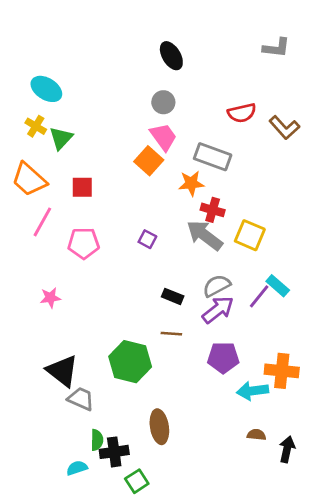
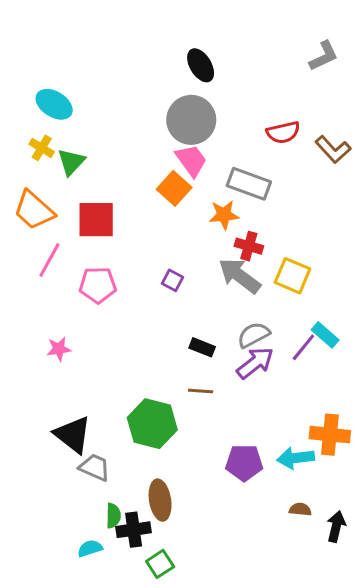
gray L-shape: (276, 48) -> (324, 56), turned -32
gray circle: (163, 102) -> (191, 120), size x1.8
red square: (82, 187) -> (96, 220), size x1.5
purple pentagon: (223, 358) -> (244, 463), moved
brown ellipse: (159, 427) -> (160, 500), moved

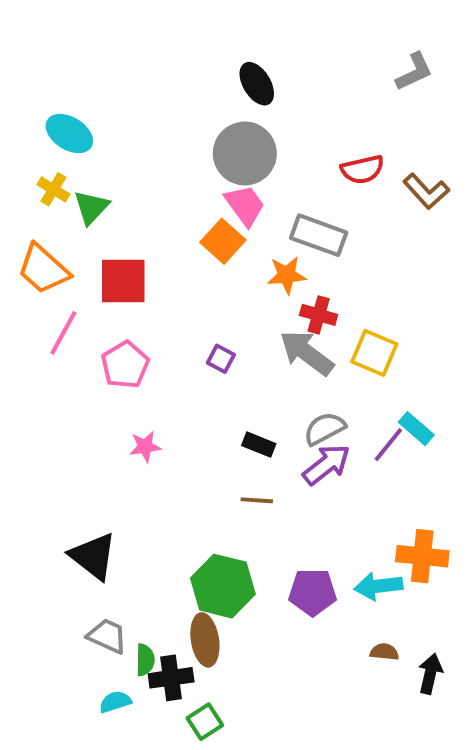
pink pentagon: (98, 285) -> (125, 365), turned -30
pink star: (59, 349) -> (145, 447), moved
green hexagon: (152, 424) -> (223, 586), moved
gray trapezoid: (95, 467) -> (107, 636), moved

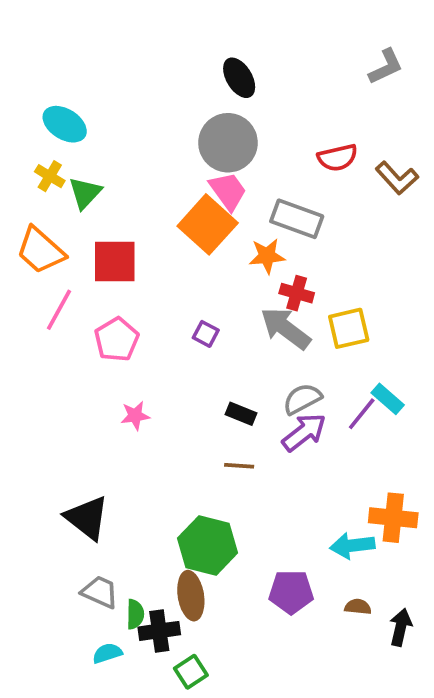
orange square: (223, 241) -> (208, 224), size x1.4
yellow square: (374, 353) -> (349, 328), turned -36
purple pentagon: (313, 592) -> (291, 592), moved

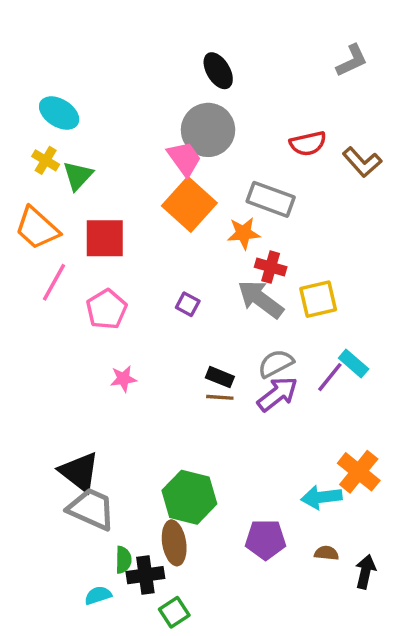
pink trapezoid: (228, 191) -> (184, 159), moved
brown line: (239, 466) -> (220, 397), moved
orange cross: (393, 518) -> (359, 472), turned 33
gray trapezoid: (100, 592) -> (91, 509), moved, size x1.4

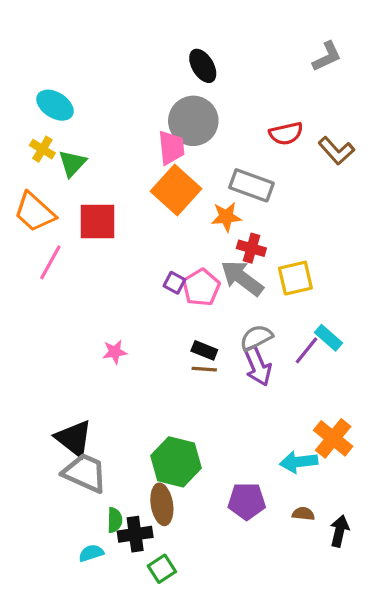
pink trapezoid: (184, 159) -> (171, 148), turned 30
pink pentagon: (106, 309) -> (201, 287), moved
purple arrow: (277, 394) -> (258, 366), turned 105

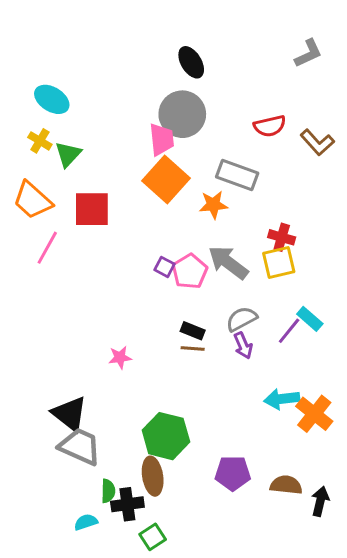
red cross: (251, 248) -> (282, 237), moved
pink star: (115, 352) -> (120, 357), moved
purple arrow: (258, 366) -> (243, 346), size x0.7
cyan arrow: (299, 462) -> (282, 399), moved
brown semicircle: (303, 514) -> (286, 485), size x1.5

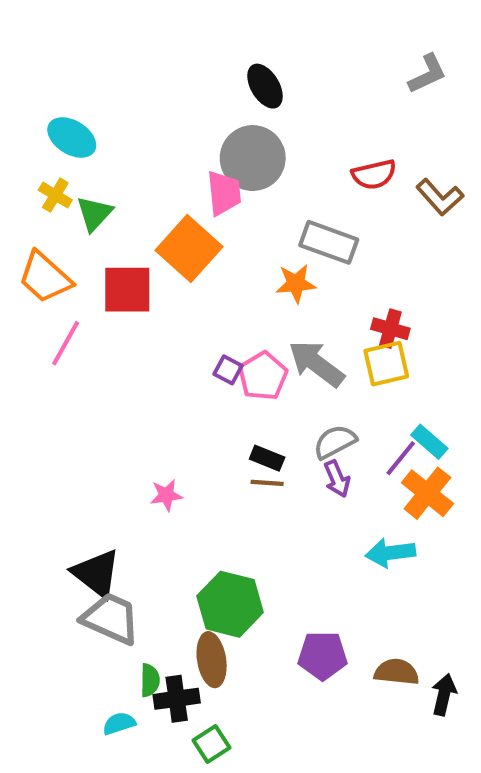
orange square: (166, 179) -> (189, 249), moved
orange cross: (314, 414) -> (427, 493), moved

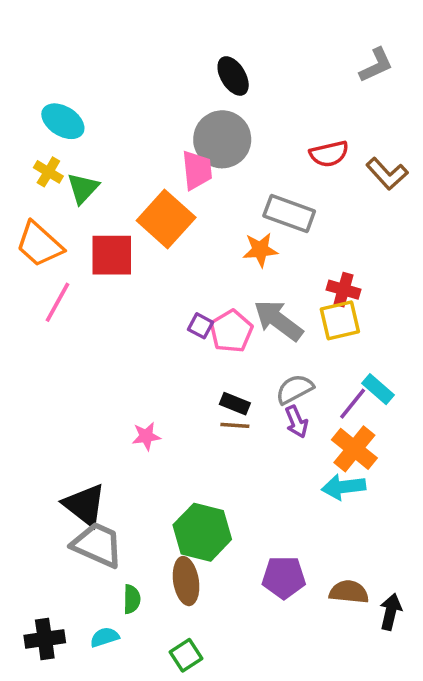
orange cross: (427, 493) -> (354, 449), moved
black cross: (177, 699) -> (45, 639), moved

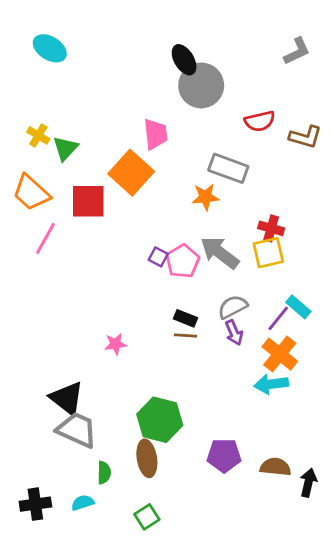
cyan ellipse: (63, 121) -> (50, 48), moved
gray circle: (222, 139) -> (201, 85), moved
brown L-shape: (387, 174) -> (305, 137), turned -32

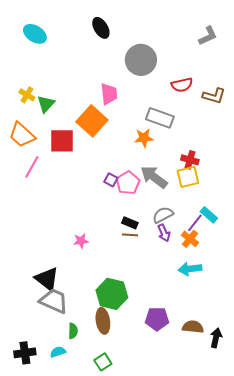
black ellipse: (184, 60) -> (101, 28), moved
orange cross: (280, 354) -> (190, 239), moved, size x0.7

